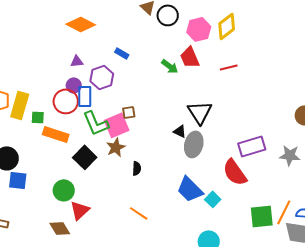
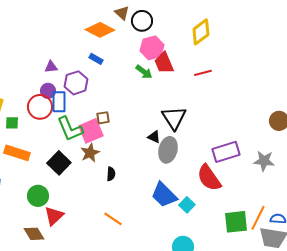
orange diamond: (81, 24) -> (100, 30), moved
pink hexagon: (199, 29) -> (152, 48), moved
orange rectangle: (56, 134) -> (17, 153), moved

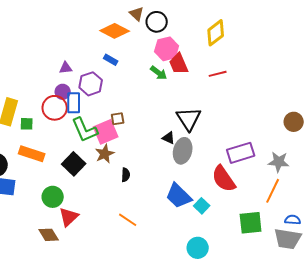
orange line: (258, 218) -> (273, 191), moved

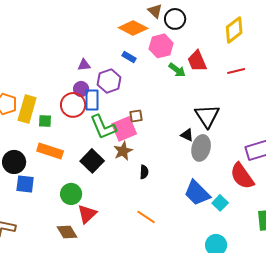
pink hexagon: (167, 49) -> (161, 46), moved

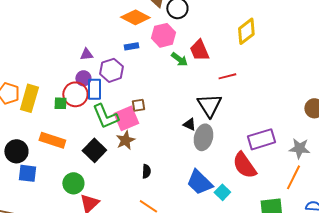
yellow diamond: (234, 30) -> (246, 31), moved
blue rectangle: (129, 57) -> (131, 46), turned -40
red line: (236, 71) -> (227, 76), moved
green square: (45, 121) -> (60, 103), moved
black semicircle: (144, 172) -> (146, 171), moved

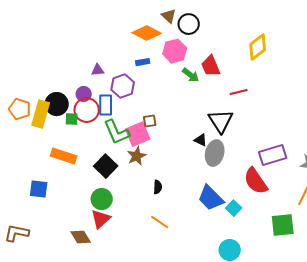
purple circle: (83, 78) -> (84, 94), moved
black circle: (16, 151) -> (57, 104), moved
green circle: (73, 183) -> (102, 199), moved

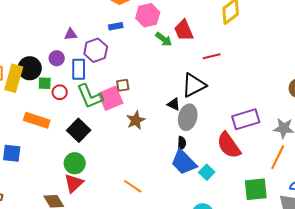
red circle: (87, 110) -> (60, 92), moved, size x0.6
black triangle: (221, 121) -> (194, 85), turned 36
brown star: (137, 156) -> (136, 120), moved
black semicircle: (158, 187) -> (182, 143), moved

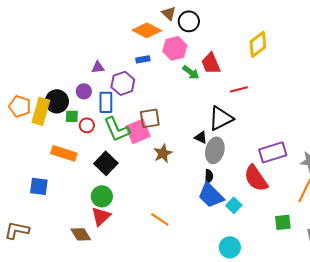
brown square: (123, 85) -> (150, 118), size x1.5
green square: (256, 189) -> (283, 222), size x0.7

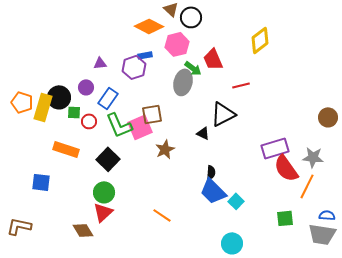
purple hexagon: (123, 83) -> (134, 67), moved
blue rectangle: (106, 102) -> (108, 98), turned 35
gray ellipse: (215, 150) -> (183, 82), moved
red semicircle: (256, 178) -> (286, 168), moved

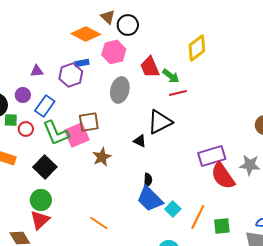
green arrow: (193, 68) -> (171, 76), moved
orange line: (307, 186) -> (198, 217), moved

